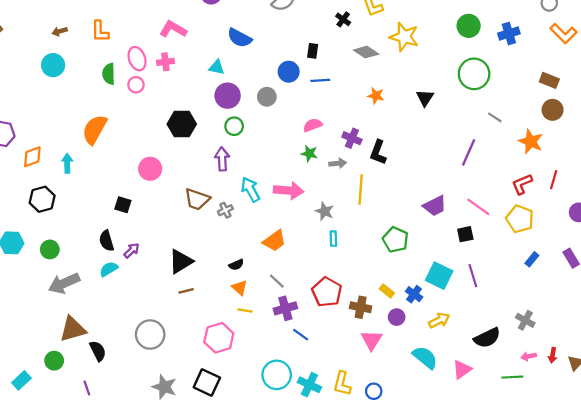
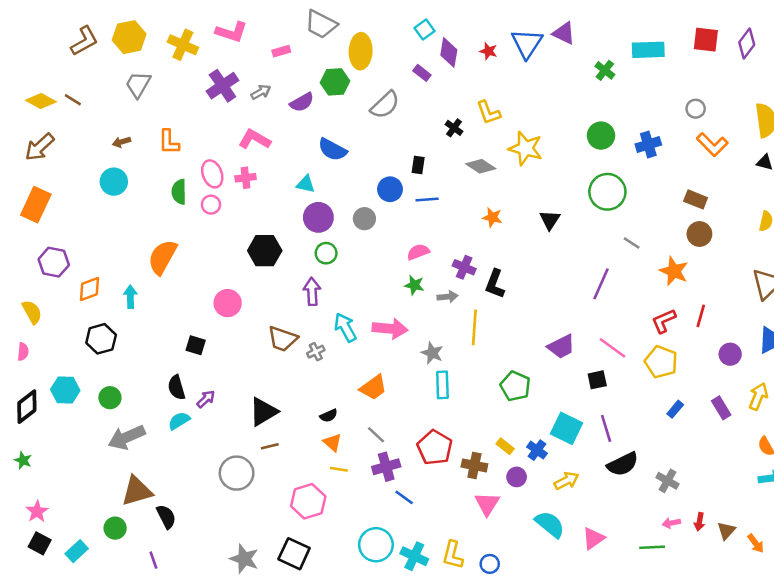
cyan rectangle: (333, 239) -> (442, 385), size x1.5
gray circle: (150, 335) -> (237, 473), moved
black semicircle: (487, 338) -> (623, 464), moved

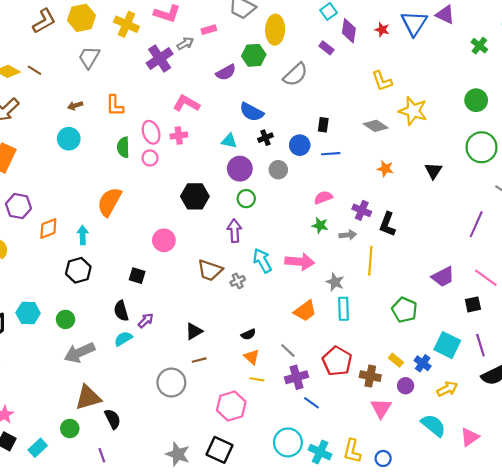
gray arrow: (261, 92) -> (185, 44), moved
black cross: (454, 128) -> (265, 138), moved, turned 32
black hexagon: (101, 339) -> (78, 270), moved
orange trapezoid: (373, 387) -> (305, 311), moved
black triangle: (263, 412) -> (194, 331), size x0.7

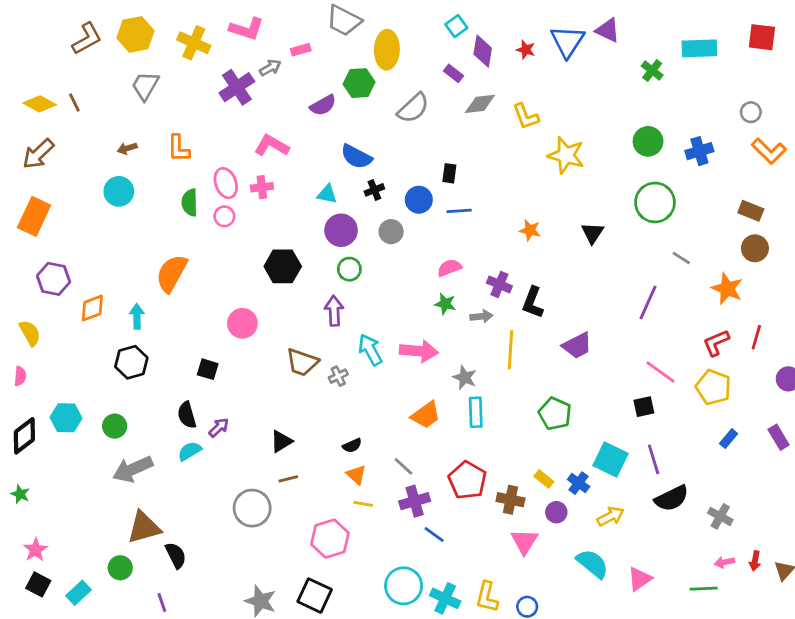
brown line: (34, 70) -> (74, 102), turned 32
gray diamond: (376, 126) -> (480, 104), moved, turned -40
purple trapezoid: (443, 277) -> (577, 346), moved

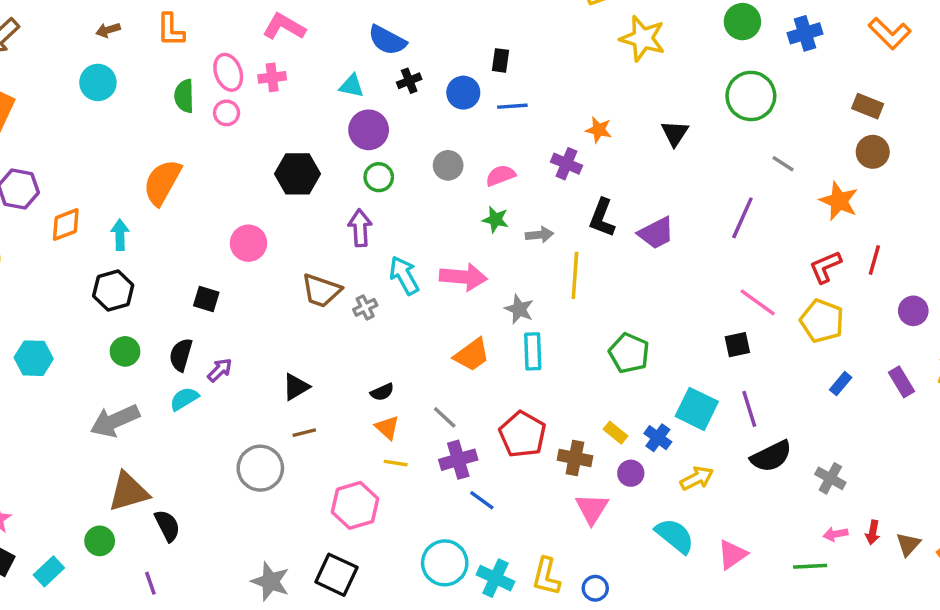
gray circle: (391, 232) -> (448, 165), moved
purple cross: (499, 284) -> (567, 164), moved
purple trapezoid: (577, 346) -> (656, 233), moved
black semicircle: (187, 415) -> (181, 355), turned 32
green circle: (115, 426) -> (125, 351), moved

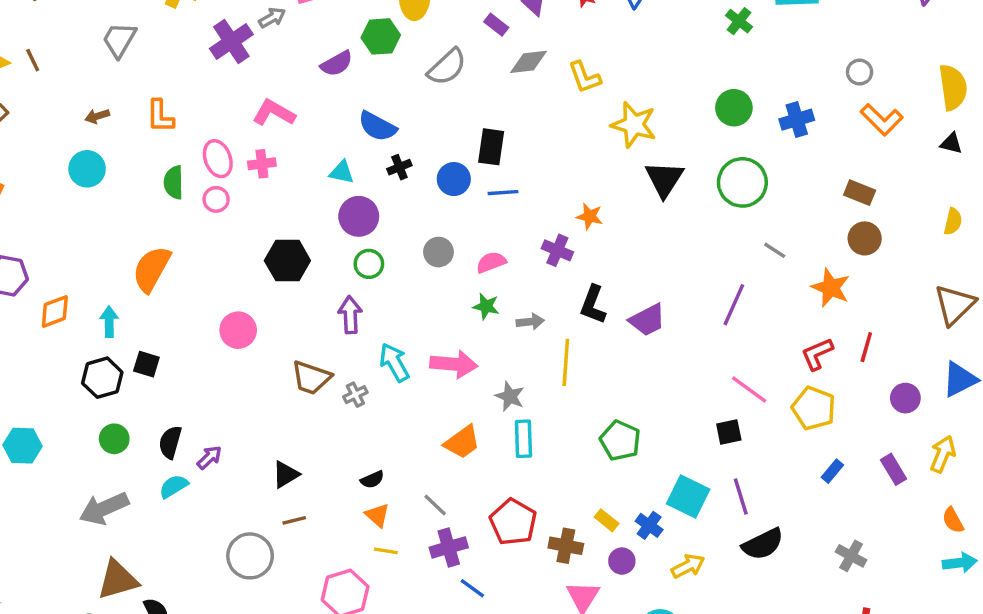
black rectangle: (501, 60) -> (491, 147), size x1.5
black triangle: (675, 133) -> (664, 179), moved, size x1.4
black square: (206, 299) -> (146, 364), moved
gray cross: (830, 478) -> (851, 556), moved

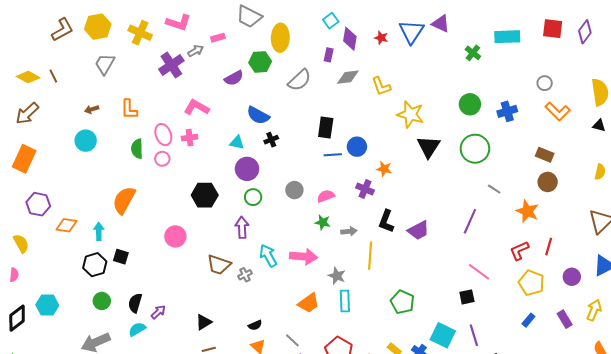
purple rectangle: (496, 25) -> (329, 55), turned 64
blue circle: (454, 179) -> (357, 147), moved
orange diamond: (55, 311) -> (66, 225), turned 30
yellow pentagon: (814, 408) -> (531, 283), moved

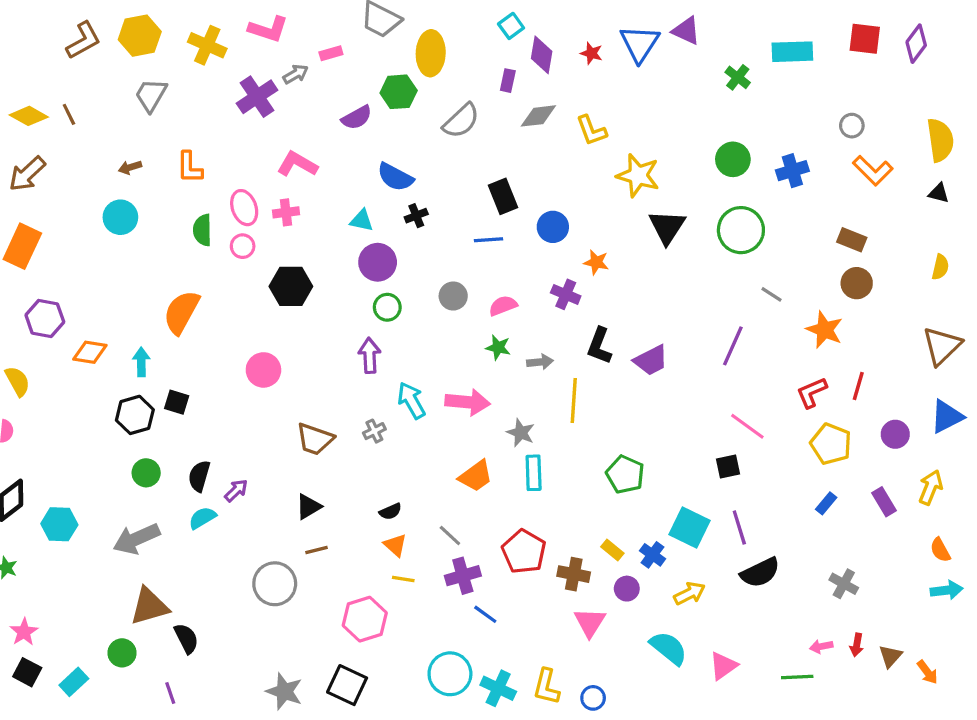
black rectangle: (326, 127) -> (503, 196), turned -30
blue line: (333, 155) -> (489, 240), moved
black hexagon: (205, 195) -> (291, 286), moved
brown trapezoid: (219, 265) -> (315, 439), moved
cyan hexagon: (47, 305) -> (59, 524), moved

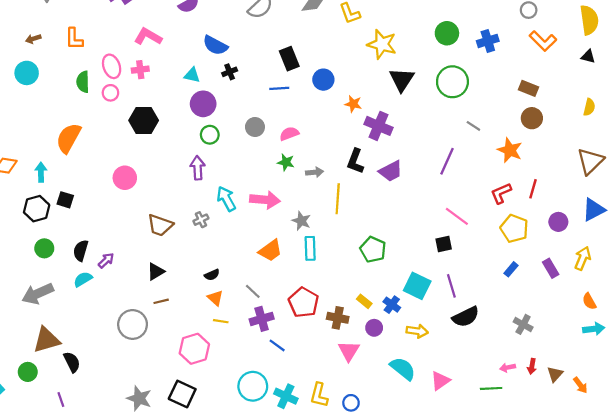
purple cross: (566, 294) -> (379, 126), moved, size x1.4
yellow arrow: (689, 593) -> (417, 331), turned 35

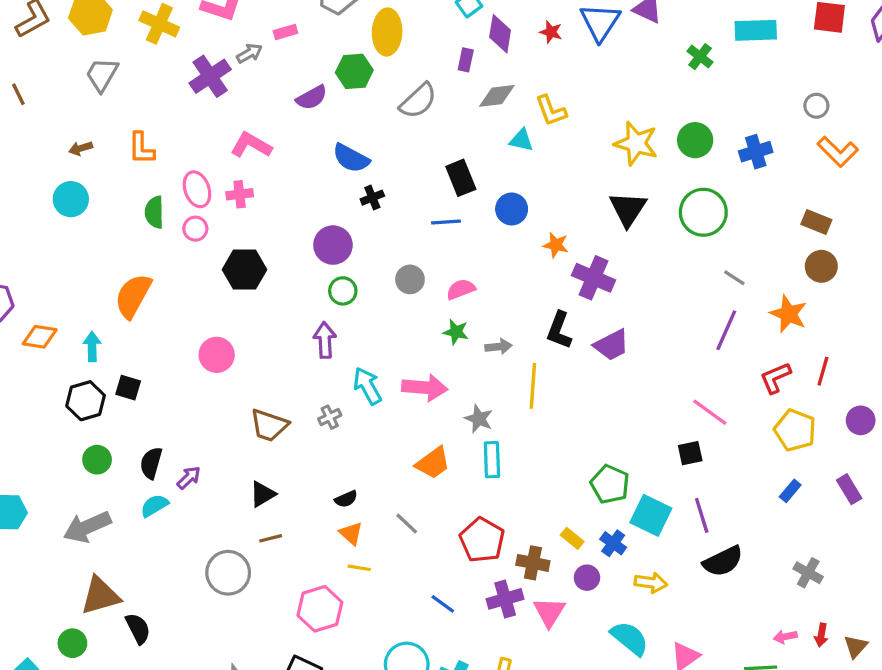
yellow star: (382, 44) -> (636, 143), moved
cyan triangle: (192, 75) -> (521, 140), moved
purple line: (447, 161) -> (726, 330), moved
green pentagon: (373, 249) -> (610, 484), moved
purple cross: (262, 319) -> (505, 599), moved

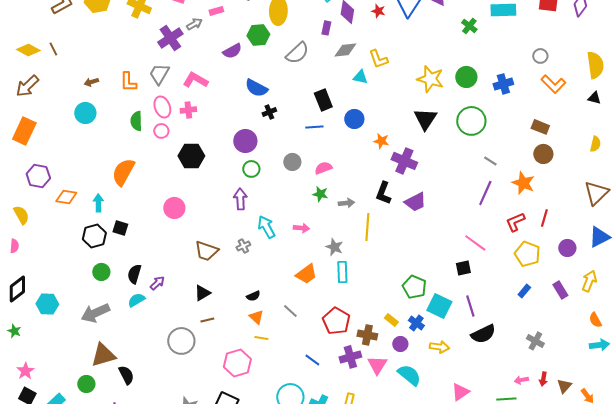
gray trapezoid: (102, 75) -> (159, 74), moved
pink arrow: (425, 388) -> (301, 228), size x0.6
cyan semicircle: (630, 638) -> (409, 375), moved

